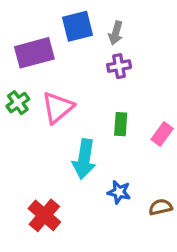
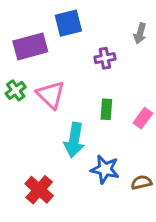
gray arrow: (116, 33) -> (140, 33), moved
pink triangle: (58, 108) -> (51, 95), turned -36
blue star: (119, 192) -> (105, 169), size x1.4

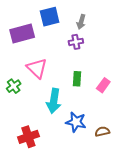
gray arrow: (140, 33) -> (81, 22), moved
green cross: (16, 90) -> (14, 86), moved
red cross: (39, 190) -> (28, 137), turned 30

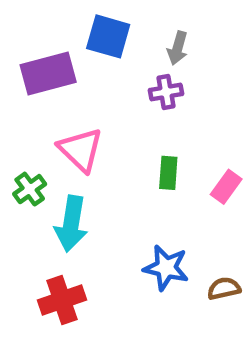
blue square: (50, 17) -> (108, 36), turned 30
cyan arrow: (54, 101) -> (71, 224), moved

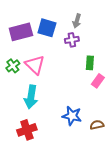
blue square: (108, 36) -> (47, 28), moved
green rectangle: (168, 173) -> (90, 63), moved
green cross: (30, 189) -> (13, 66), moved

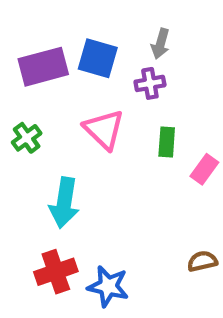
green rectangle: (90, 63) -> (167, 142), moved
pink triangle: (35, 65) -> (104, 129), moved
blue star: (72, 116) -> (108, 286), moved

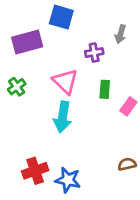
gray arrow: (160, 44) -> (120, 34), moved
blue square: (98, 58) -> (61, 17), moved
cyan arrow: (64, 203) -> (63, 117), moved

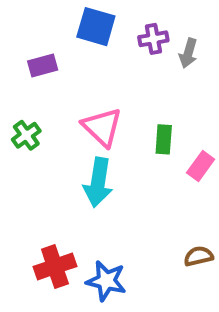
purple rectangle: (27, 42) -> (43, 65), size x0.6
purple cross: (94, 53) -> (153, 39), moved

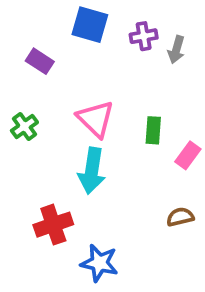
purple rectangle: (43, 65) -> (40, 61), turned 48
brown semicircle: (199, 256) -> (180, 217), moved
red cross: (55, 266) -> (53, 225), moved

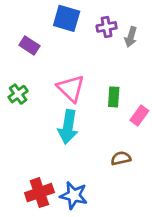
brown semicircle: (180, 217) -> (121, 158), moved
red cross: (53, 225) -> (39, 193), moved

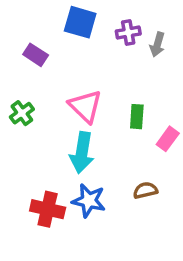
red cross: (39, 193) -> (48, 209), moved, turned 32
blue star: (74, 195) -> (89, 201), moved

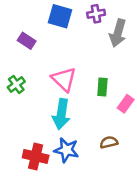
purple cross: (128, 32) -> (96, 14), moved
gray arrow: (157, 44) -> (118, 33), size x1.5

